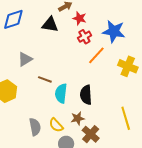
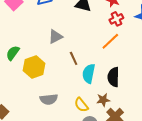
orange line: (96, 55) -> (110, 41), moved
brown line: (45, 79) -> (74, 58), turned 40
gray semicircle: (35, 127) -> (49, 99), moved, turned 90

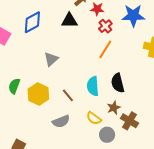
brown line: (74, 58) -> (68, 95), moved

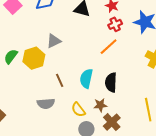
yellow hexagon: (38, 94) -> (34, 58), moved

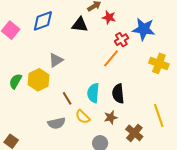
red cross: (115, 24) -> (121, 40), moved
yellow semicircle: (78, 110) -> (83, 117), moved
brown cross: (112, 122) -> (134, 133), moved

